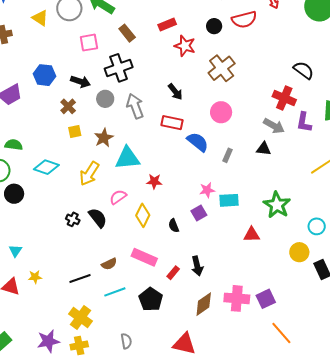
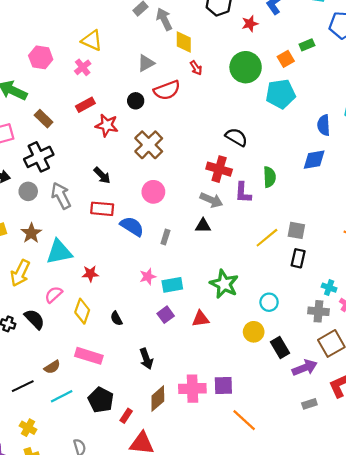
purple square: (199, 213) -> (166, 315), moved
red rectangle: (173, 273) -> (126, 416), moved
purple square: (266, 299) -> (223, 386), turned 30
yellow cross: (81, 318) -> (28, 428), size x0.7

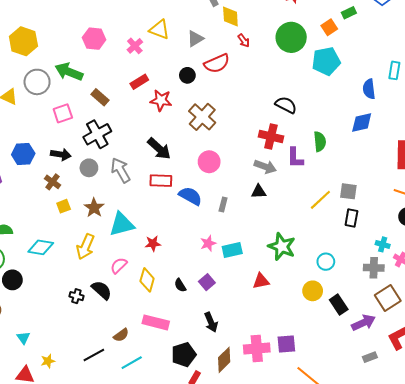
yellow triangle: (92, 40) -> (159, 30), moved
black arrow: (102, 175) -> (159, 149), size x1.4
purple square: (166, 315) -> (207, 282), moved
black pentagon: (101, 400) -> (184, 355), moved, turned 30

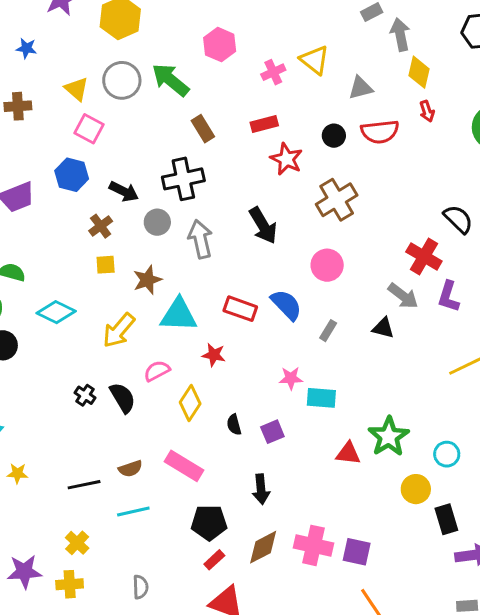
pink square: (63, 113) -> (89, 129), moved, turned 30
red rectangle: (161, 181) -> (240, 309), moved
green star: (282, 247) -> (389, 437), moved

